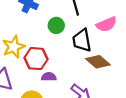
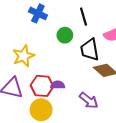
red hexagon: (36, 59) -> (42, 86), moved

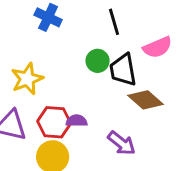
green circle: (65, 35) -> (98, 61), moved

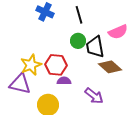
black line: (114, 22) -> (79, 15), moved
yellow star: (27, 79) -> (31, 65), moved
red hexagon: (54, 122) -> (56, 65), moved

